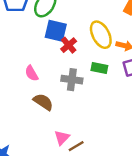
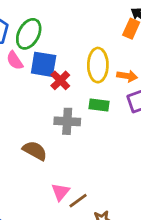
yellow ellipse: (101, 35) -> (98, 65), turned 32
pink semicircle: (32, 73) -> (15, 60), moved

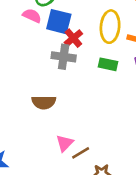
pink semicircle: (15, 60) -> (32, 16), turned 144
gray cross: (67, 121) -> (64, 57), moved
brown semicircle: (35, 151) -> (44, 102), turned 145

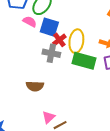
yellow ellipse: (110, 27) -> (76, 41), moved
green rectangle: (108, 64) -> (84, 61), size x1.6

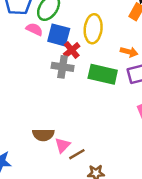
yellow ellipse: (76, 41) -> (93, 29), moved
brown semicircle: (35, 86) -> (43, 135), moved

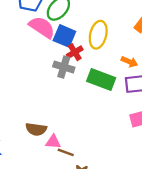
pink semicircle: (34, 29) -> (42, 27), size x1.6
pink triangle: (63, 145) -> (53, 142), turned 42
brown line: (77, 154) -> (66, 152), turned 42

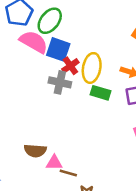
yellow ellipse: (98, 35) -> (92, 68), moved
green rectangle: (101, 80) -> (100, 93), size x0.7

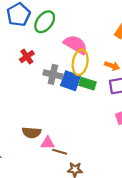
pink semicircle: (34, 42) -> (76, 45), moved
blue square: (58, 49) -> (71, 81), moved
red cross: (70, 66) -> (27, 57), moved

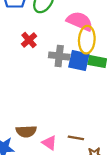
brown semicircle: (32, 132) -> (26, 131), moved
pink triangle: (48, 143) -> (49, 143), moved, turned 40

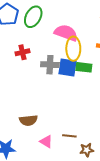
red cross: (29, 40) -> (22, 52), turned 32
brown semicircle: (26, 131) -> (28, 120), moved

